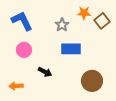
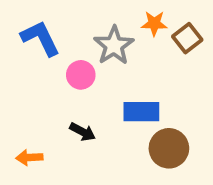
gray star: (62, 25) -> (114, 45), size x1.5
blue rectangle: (71, 49) -> (141, 112), moved
pink circle: (24, 50) -> (81, 75), moved

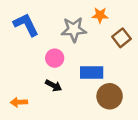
brown square: (187, 38) -> (121, 38), moved
gray star: (114, 45) -> (74, 29), turned 30
pink circle: (81, 75) -> (55, 58), moved

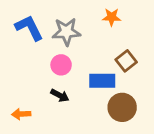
gray star: (74, 29) -> (66, 32), moved
brown square: (121, 38) -> (126, 61), moved

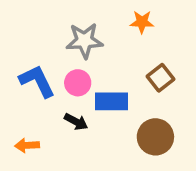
blue L-shape: (29, 28) -> (37, 81), moved
blue rectangle: (102, 81) -> (112, 101), moved

